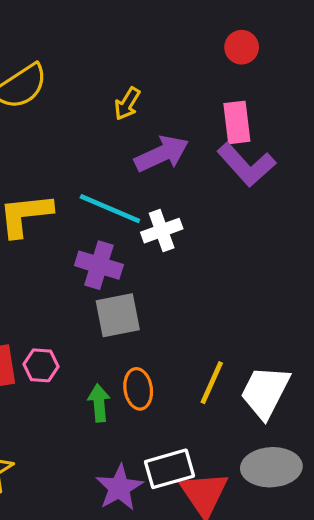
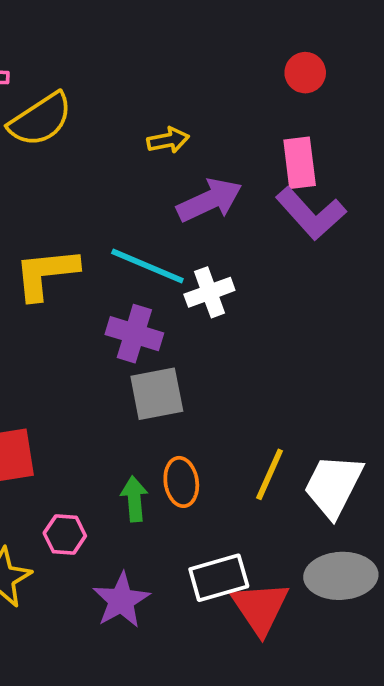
yellow arrow: (127, 104) -> (168, 140), turned -132
pink hexagon: (41, 365) -> (65, 535), moved
purple star: (119, 488) -> (121, 600), moved

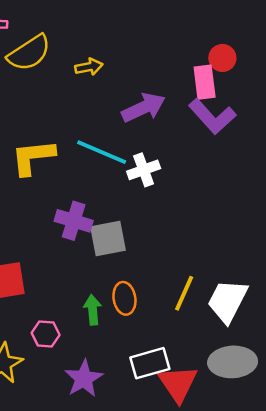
red circle: (305, 73) -> (222, 58), moved
yellow arrow: (168, 140) -> (89, 67), moved
purple cross: (134, 334) -> (74, 221), moved

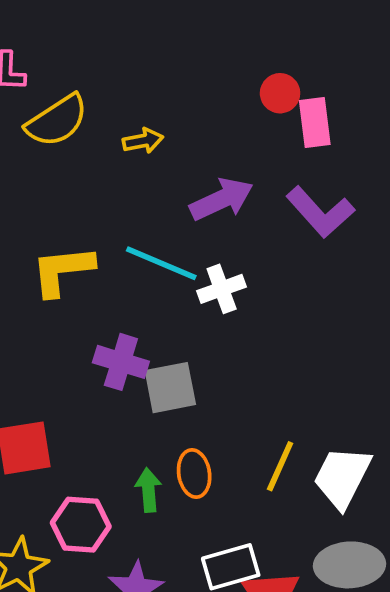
red circle: (222, 58) -> (280, 93), moved
pink rectangle: (205, 82) -> (315, 122), moved
pink hexagon: (46, 334) -> (81, 525), size x1.4

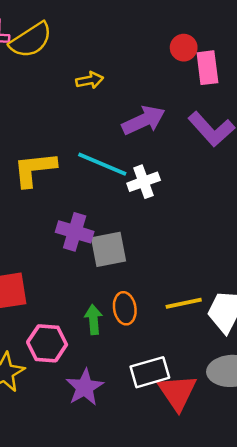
yellow semicircle: (57, 121) -> (31, 40), moved
yellow line: (280, 466) -> (184, 303), turned 54

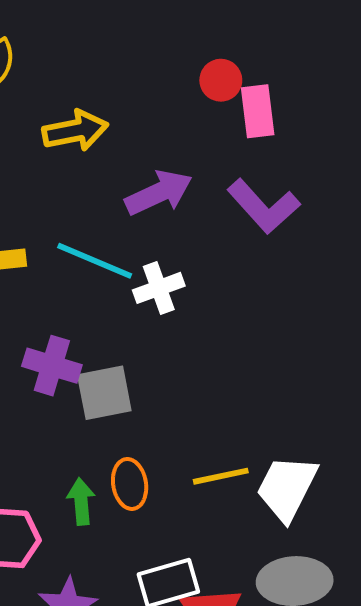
yellow arrow: (90, 80) -> (75, 131), size x1.5

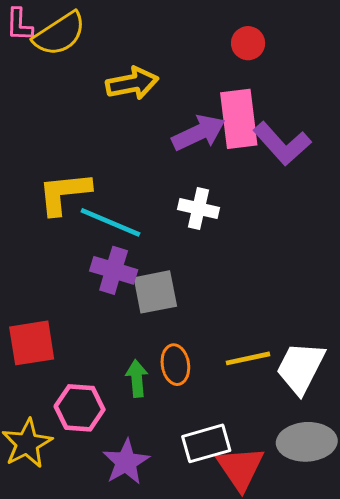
pink rectangle: (258, 111) -> (239, 119), moved, size x1.4
cyan line: (95, 261) -> (110, 222), moved
white cross: (159, 288) -> (199, 209), turned 33

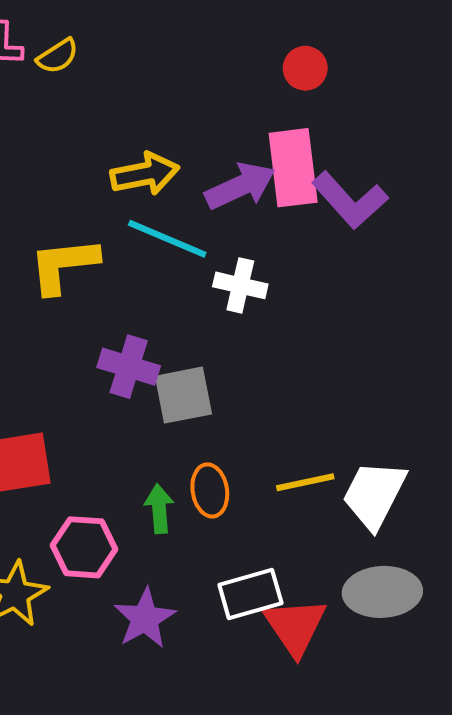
yellow semicircle: (59, 34) -> (58, 56), size x0.6
yellow arrow: (132, 83) -> (145, 174), moved
cyan line: (110, 222) -> (167, 239), moved

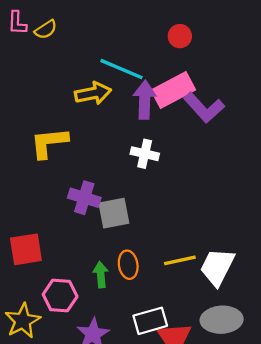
pink rectangle: (293, 168) -> (173, 90), turned 69
purple arrow: (240, 186) -> (145, 100), turned -63
cyan line: (167, 239) -> (122, 69), moved

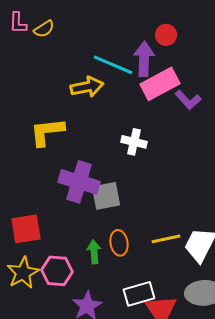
purple arrow: (145, 100) -> (144, 59), moved
purple L-shape: (204, 108) -> (188, 100), size x0.7
purple cross: (84, 198) -> (79, 182), size x1.4
yellow star: (23, 321) -> (23, 273), moved

